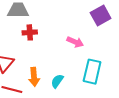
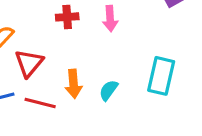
pink arrow: (75, 42) -> (110, 19), moved, turned 63

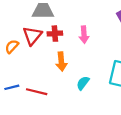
red triangle: (29, 63) -> (32, 36), moved
orange arrow: (74, 84) -> (61, 62), moved

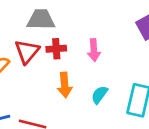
cyan semicircle: (83, 83) -> (99, 95), moved

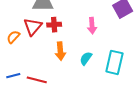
pink arrow: (94, 50) -> (92, 26), moved

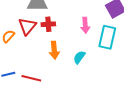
cyan rectangle: (114, 62) -> (107, 37), moved

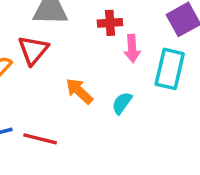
red cross: (48, 24) -> (110, 23), moved
orange arrow: (54, 50) -> (79, 91), turned 138

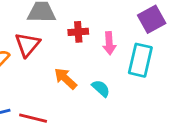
red cross: (110, 23) -> (78, 32), moved
cyan semicircle: (122, 103) -> (101, 88), turned 96

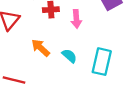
cyan rectangle: (140, 60) -> (102, 62), moved

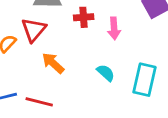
orange arrow: (41, 48) -> (53, 63), moved

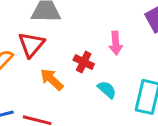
red cross: (84, 17) -> (84, 62), moved, turned 30

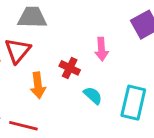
orange arrow: (52, 79) -> (38, 85), turned -140

